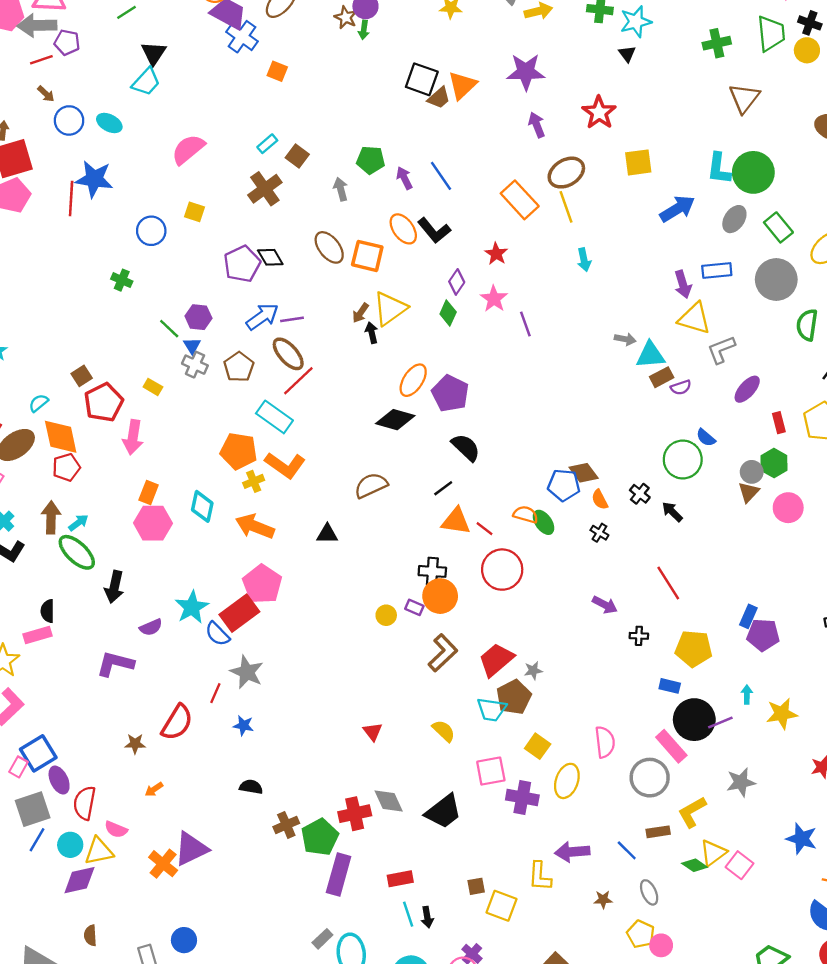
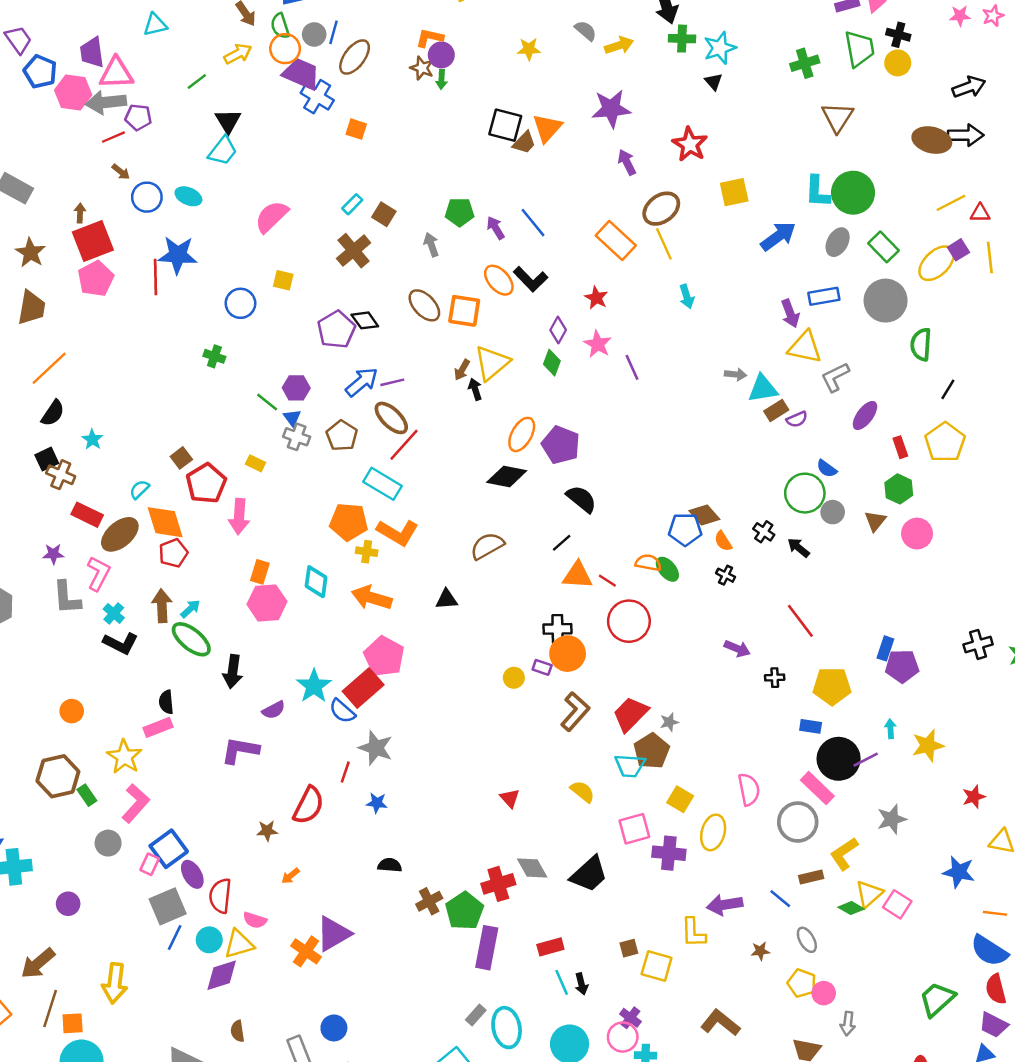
gray circle: (752, 472) -> (833, 512), moved
yellow cross: (254, 481) -> (367, 552), turned 36

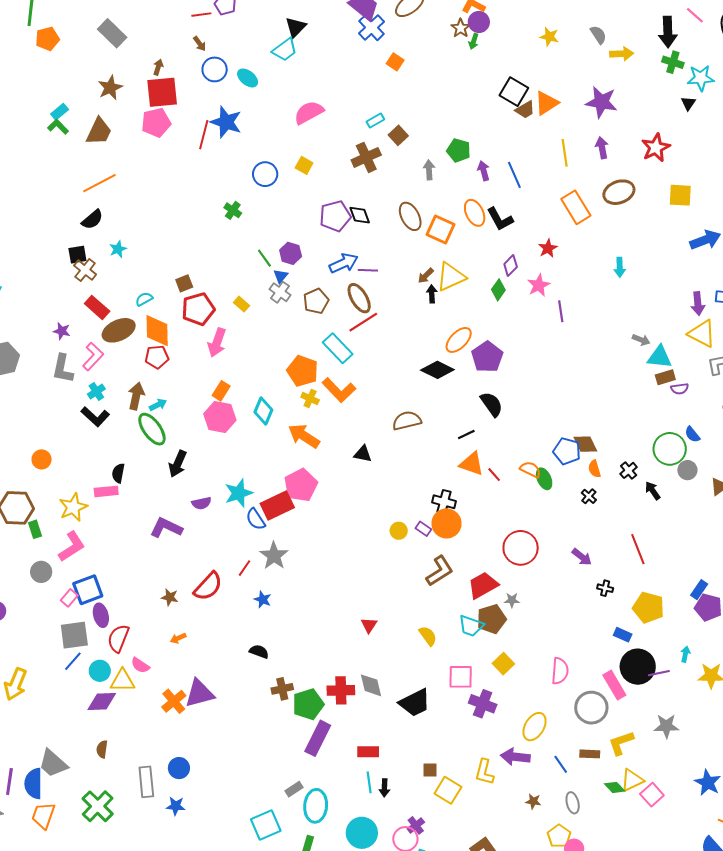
yellow line: (664, 244) -> (565, 153), moved
red circle: (629, 621) -> (521, 548), moved
yellow ellipse: (713, 832) -> (535, 727), moved

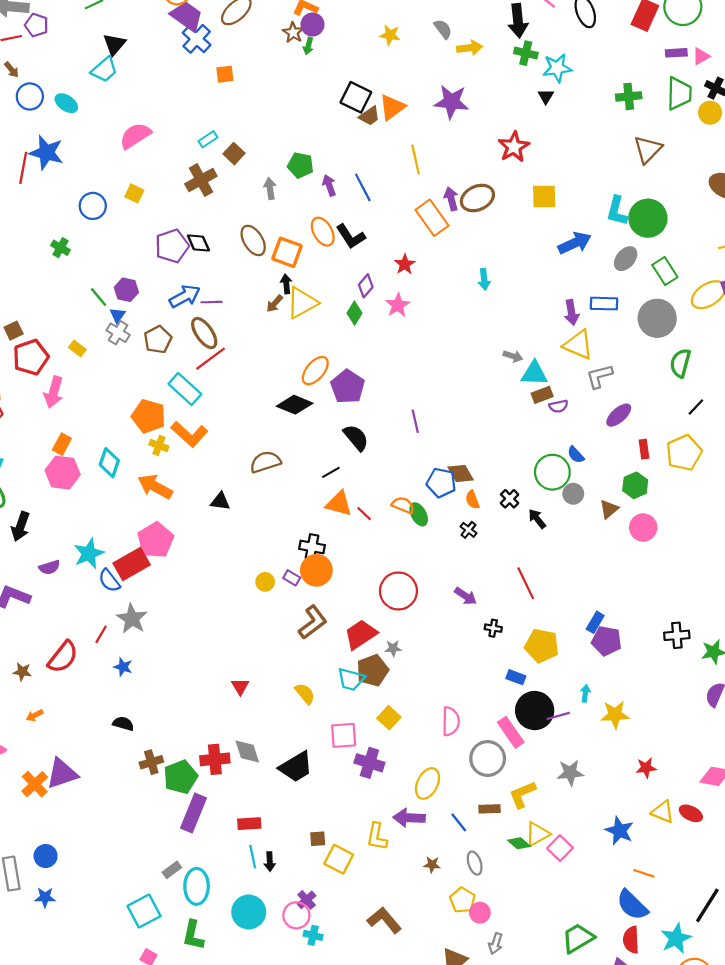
orange square: (395, 62) -> (225, 74), turned -36
purple arrow: (602, 148) -> (451, 199), moved
black arrow: (432, 294) -> (286, 284), moved
purple line: (561, 311) -> (415, 421), moved

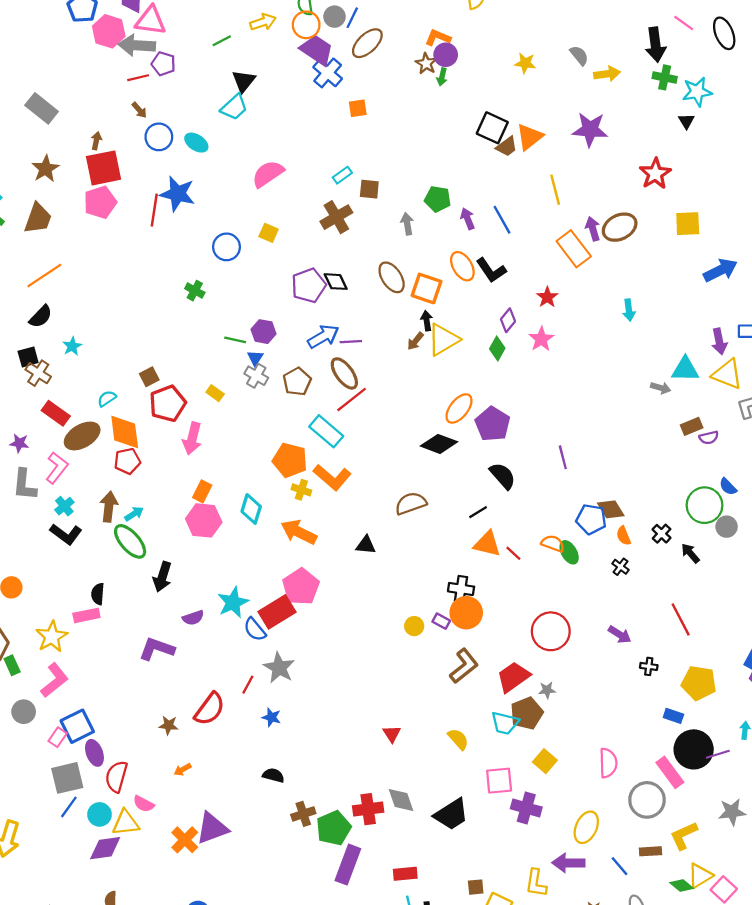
brown square: (234, 154) -> (369, 189), turned -36
green line: (98, 297) -> (235, 340), turned -36
cyan triangle: (534, 373) -> (685, 369), moved

